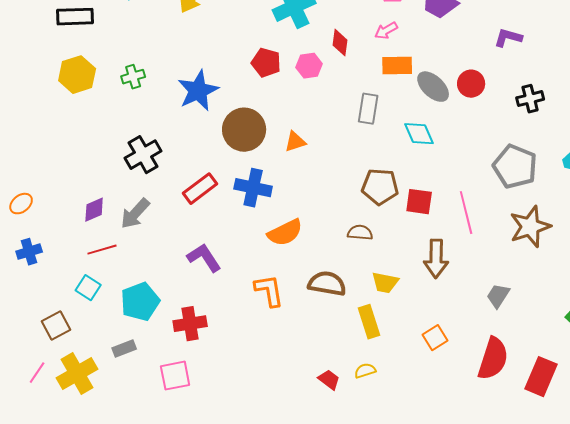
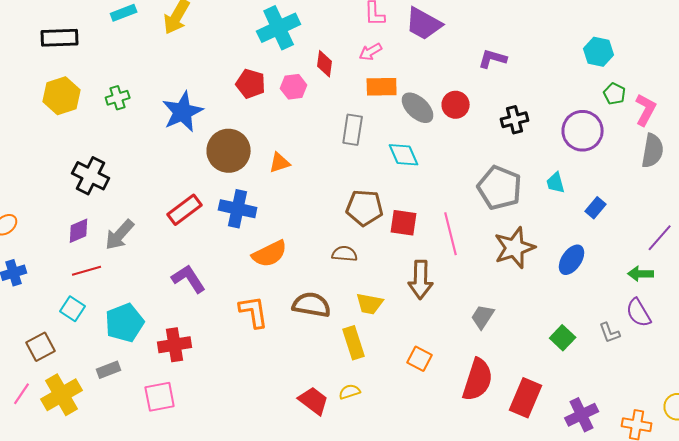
black cross: (143, 155) -> (91, 176), moved, turned -33
orange square: (435, 338) -> (420, 359), turned -30
red trapezoid: (329, 380) -> (314, 401), size x1.4

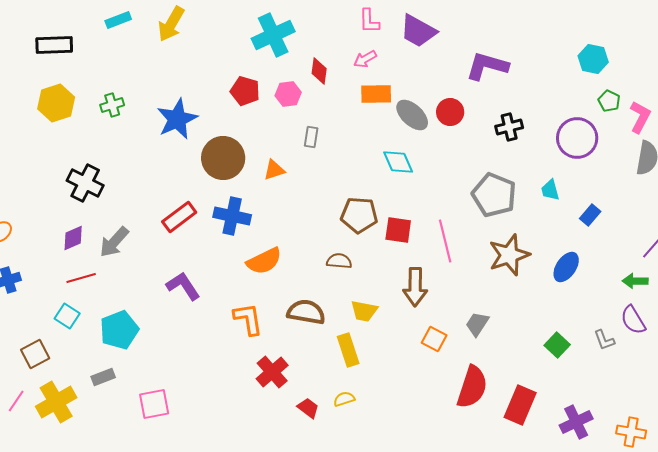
purple L-shape: (493, 59) -> (487, 66), size x1.5
gray rectangle: (353, 130) -> (311, 137), moved, size x0.7
red cross: (175, 345) -> (272, 372), moved, turned -32
orange square: (420, 359) -> (434, 339), moved
red trapezoid: (314, 401) -> (308, 408), size x0.7

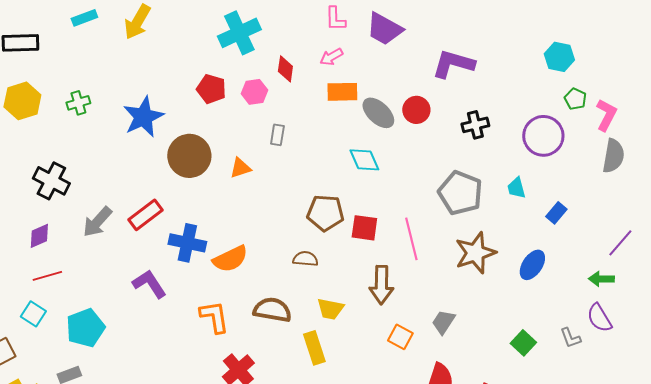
blue cross: (232, 216) -> (187, 243), moved
gray arrow: (114, 242) -> (97, 222), moved

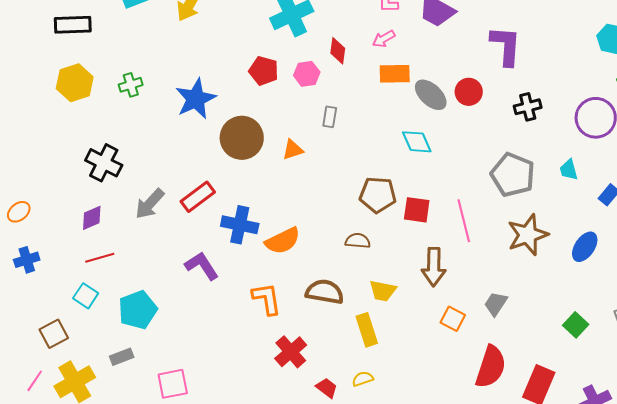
purple L-shape: (453, 64) -> (506, 46), turned 78

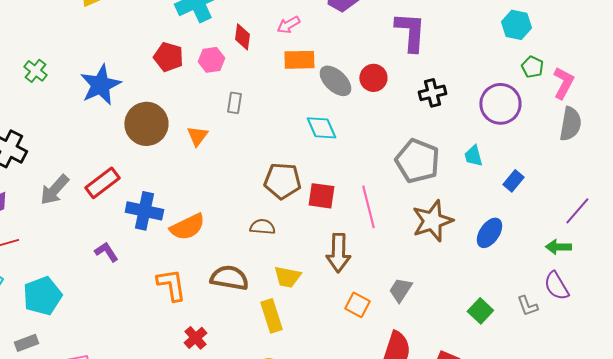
green cross: (131, 85) -> (35, 71), turned -35
orange triangle: (293, 150) -> (197, 136), turned -35
purple L-shape: (202, 266) -> (106, 252), size x0.7
red cross: (291, 352) -> (195, 338), size x0.7

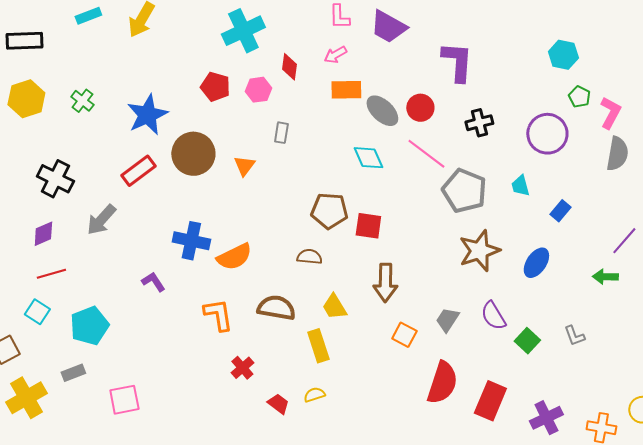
red rectangle: (102, 183) -> (138, 171), moved
pink line: (368, 207) -> (426, 154), moved, turned -39
yellow trapezoid: (287, 277) -> (334, 307), turned 48
purple semicircle: (556, 286) -> (493, 316), moved

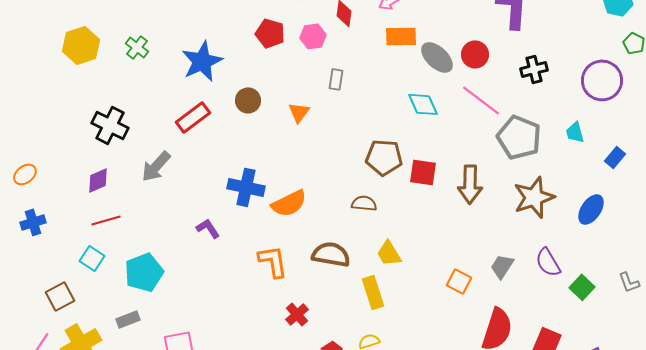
brown circle: (193, 154) -> (248, 100), size x0.6
brown arrow: (385, 283) -> (470, 184), moved

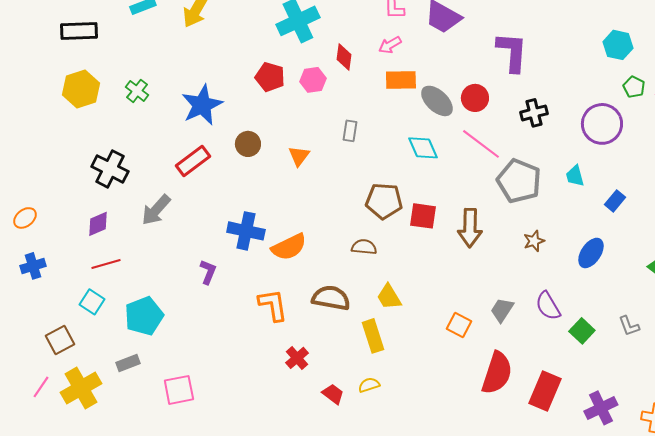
gray rectangle: (336, 79) -> (350, 131), moved
brown star: (534, 197) -> (534, 241), size x0.5
purple L-shape: (208, 228) -> (208, 272), turned 55

